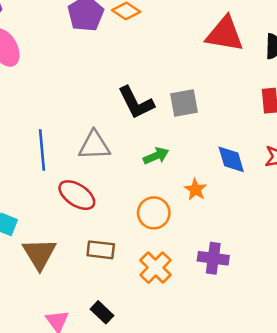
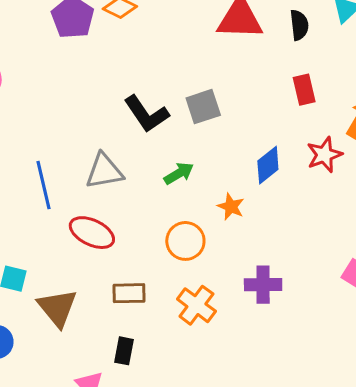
blue diamond: (231, 159) -> (268, 165), turned 76
black rectangle: (102, 312) -> (124, 351), moved, turned 65

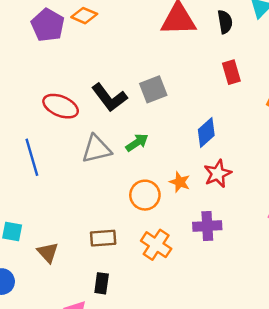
red star: (324, 155) -> (218, 174), moved
gray triangle: (104, 171) -> (96, 149), moved
orange star: (231, 207) -> (180, 182), moved
red ellipse: (92, 233) -> (61, 106), moved
brown triangle: (57, 308) -> (48, 253), size x0.7

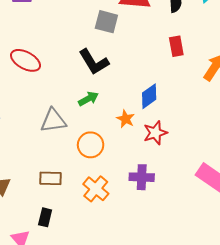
gray square: (153, 89) -> (106, 22), moved, turned 30
black L-shape: (109, 97) -> (94, 62), moved
gray triangle: (96, 149) -> (53, 121), moved
orange star: (180, 182) -> (126, 119), moved

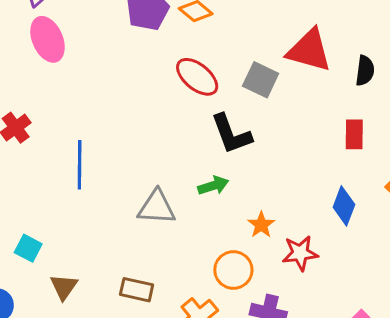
red ellipse: (26, 60) -> (197, 77), moved
blue diamond: (149, 96) -> (344, 206), moved, turned -45
orange circle: (91, 145) -> (233, 270), moved

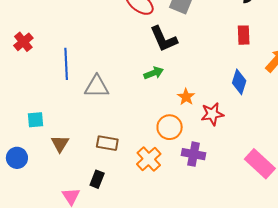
gray triangle: (157, 207) -> (97, 87), moved
cyan square: (28, 248) -> (35, 120), turned -30

